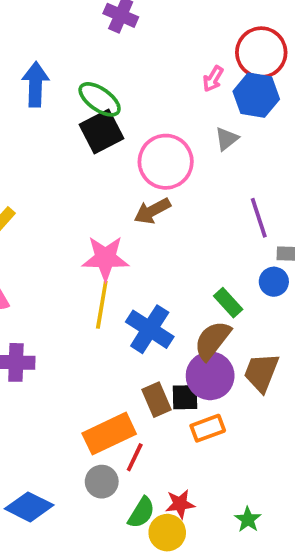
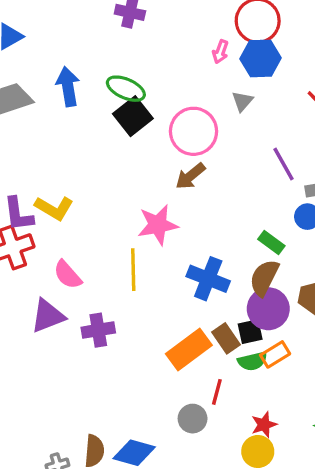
yellow line: (102, 305) -> (133, 270), moved
orange rectangle: (109, 434) -> (189, 350), moved
green semicircle: (141, 513) -> (252, 361), moved, turned 56

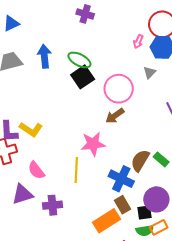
brown semicircle: (264, 278) -> (140, 161), moved
brown rectangle: (226, 338) -> (122, 205), moved

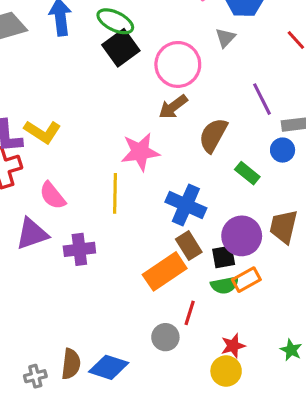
brown semicircle: (140, 161) -> (213, 135), moved

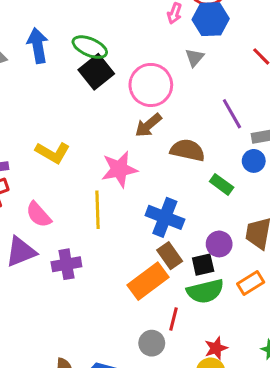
yellow L-shape: (42, 132) -> (53, 153), moved
brown semicircle: (213, 135) -> (187, 150), turned 76
purple circle: (242, 236) -> (219, 244), size x0.7
orange rectangle: (246, 280) -> (251, 283), moved
green semicircle: (225, 285) -> (205, 291), size x1.4

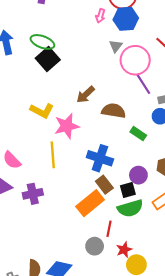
pink circle: (151, 85) -> (135, 60), moved
yellow L-shape: (53, 153) -> (42, 111), moved
red star: (216, 348) -> (124, 250), moved

